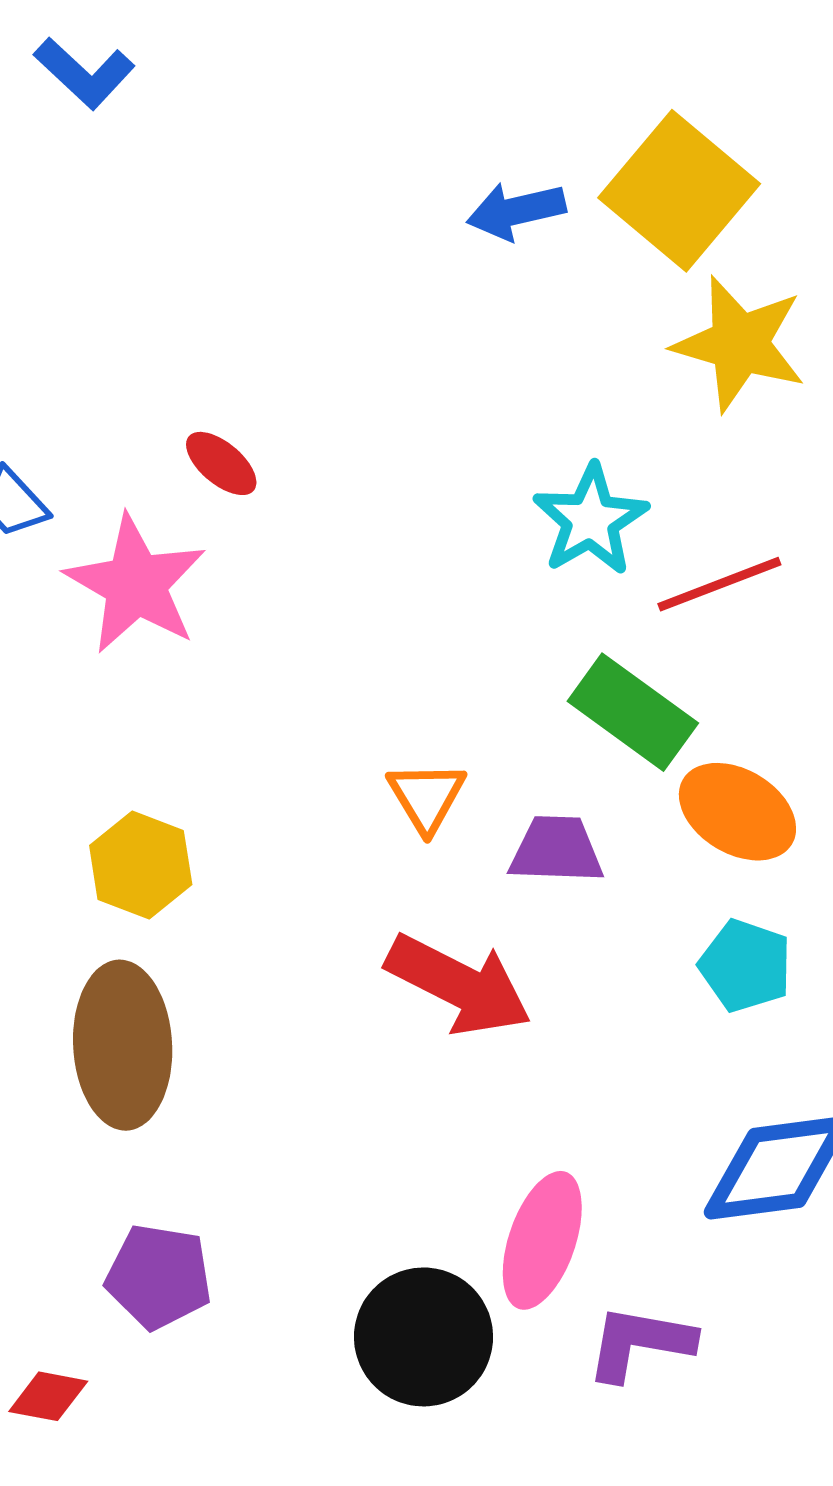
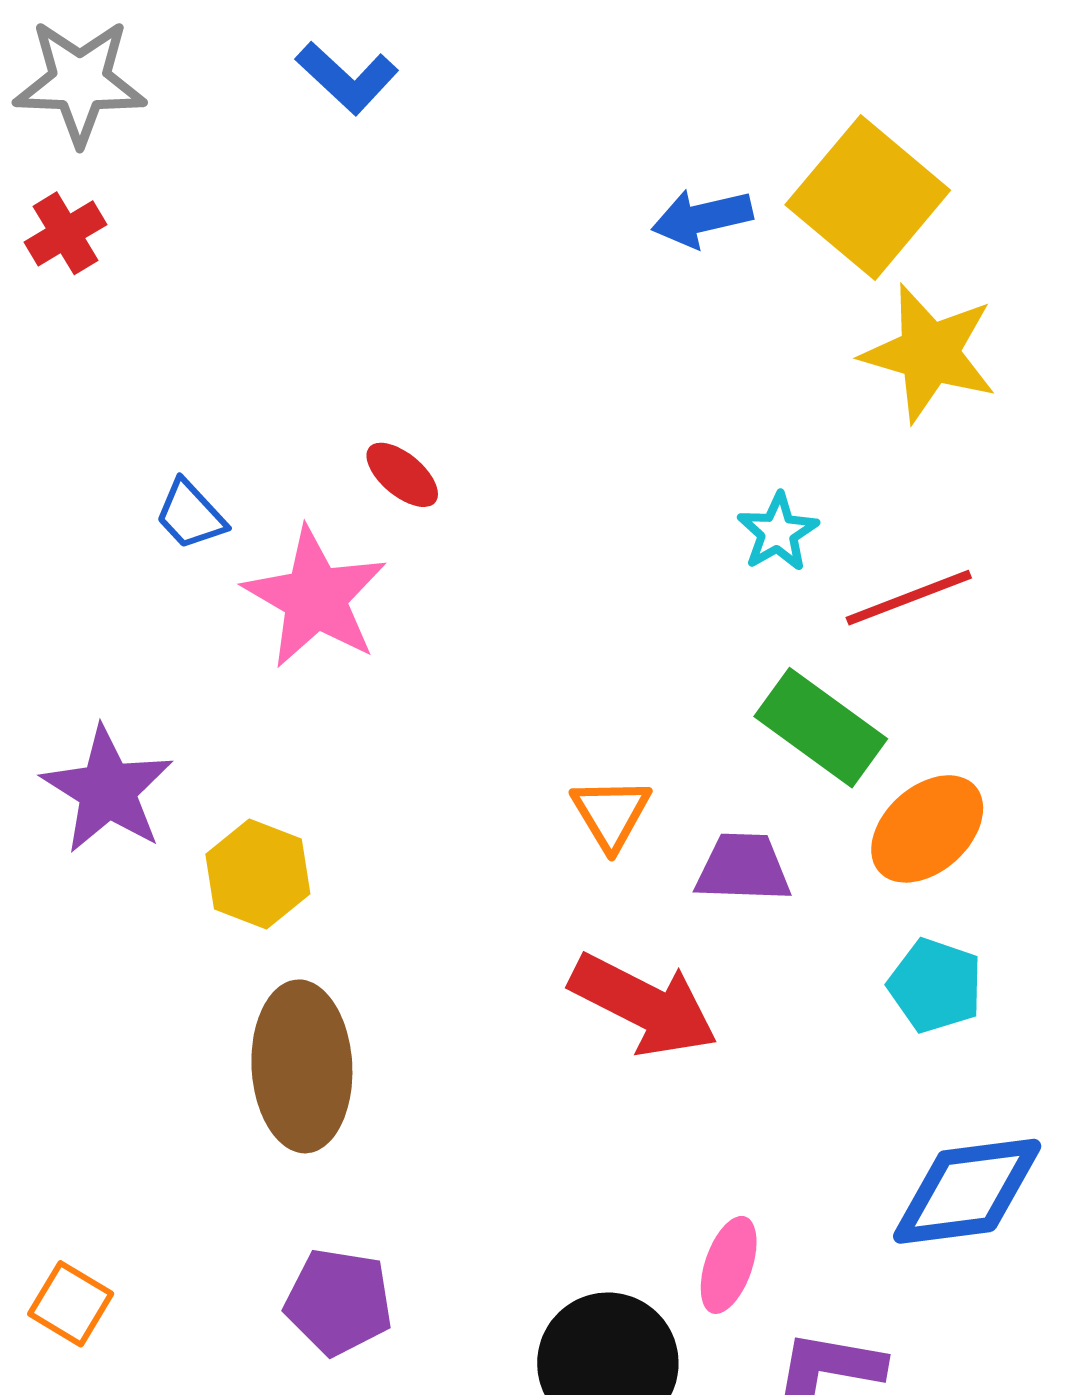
blue L-shape: (84, 73) -> (347, 78), moved
cyan star: (591, 520) -> (778, 532), size x0.7
orange ellipse: (737, 812) -> (927, 829), turned -73
yellow hexagon: (141, 865) -> (258, 874), moved
pink ellipse: (542, 1240) -> (729, 1265), size x0.7

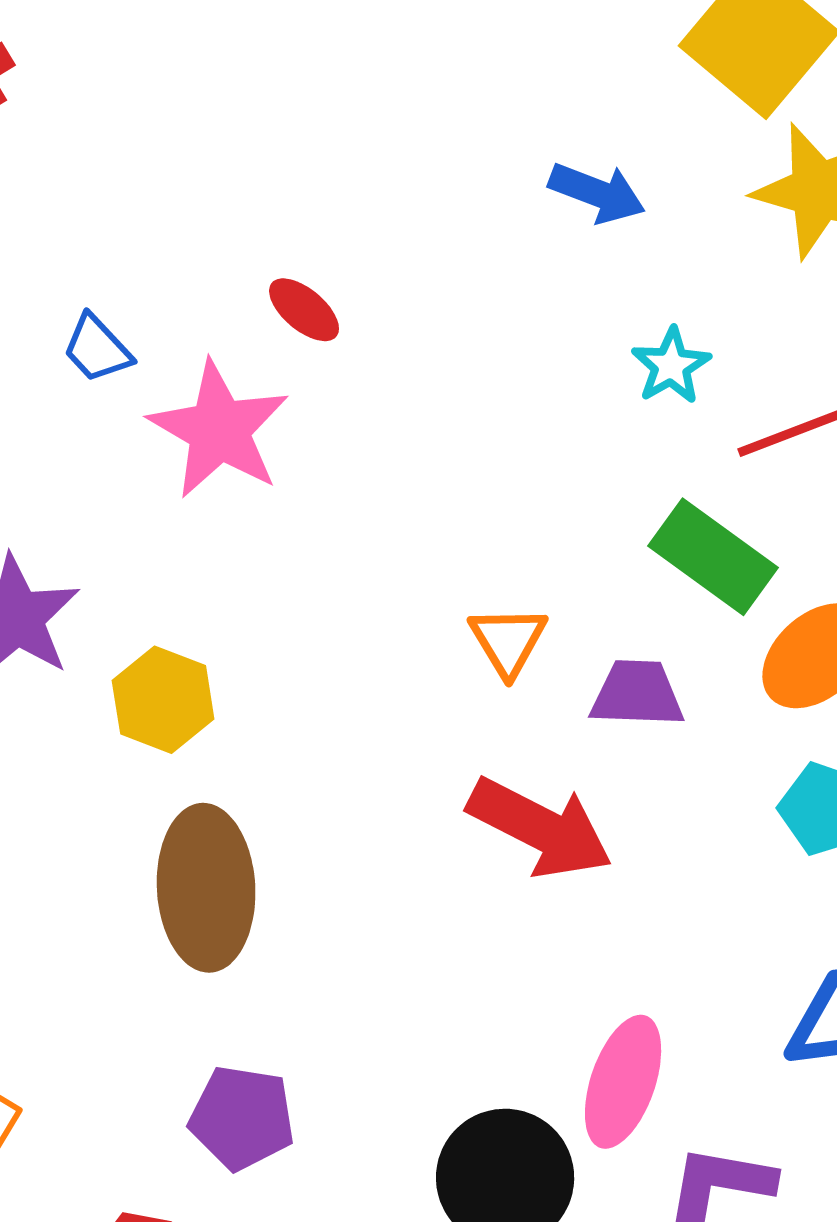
blue arrow: (702, 218) -> (597, 193), moved, turned -146
pink ellipse: (729, 1265) -> (623, 1082), size x1.4

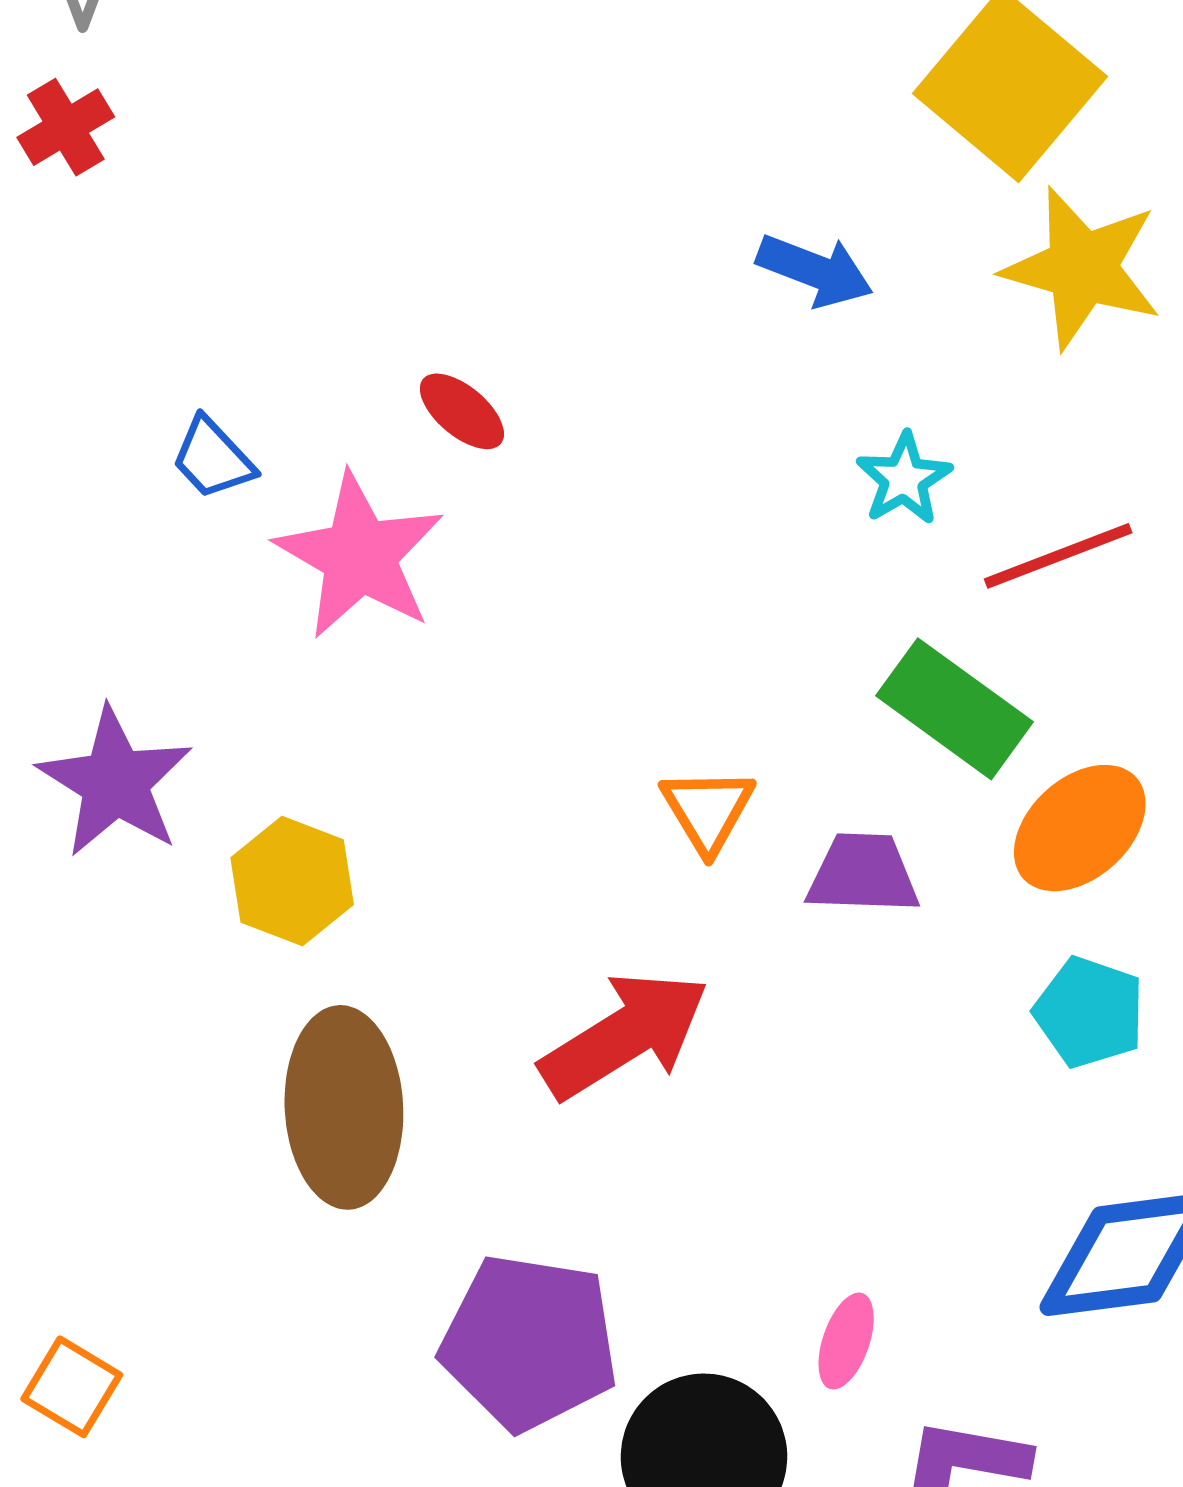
red arrow: (540, 828) -> (625, 1035), moved, turned -59
pink ellipse: (623, 1082) -> (846, 1341), size x0.6
purple pentagon: (242, 1118) -> (529, 1342), moved, size x1.4

